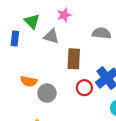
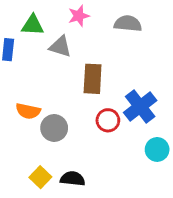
green triangle: (32, 21) -> (33, 25), turned -42
gray semicircle: (101, 33) -> (128, 24), moved

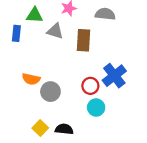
brown rectangle: (93, 79) -> (84, 40), moved
cyan circle: (157, 149) -> (96, 108), moved

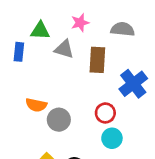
blue cross: (114, 76) -> (133, 84), moved

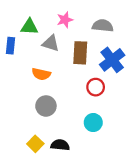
blue cross: (133, 84) -> (112, 60), moved
orange semicircle: (36, 105) -> (41, 74), moved
red circle: (105, 113) -> (96, 87), moved

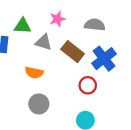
brown rectangle: (80, 53) -> (73, 52), turned -55

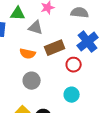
brown rectangle: (73, 52) -> (55, 48), moved, turned -60

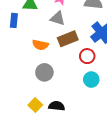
gray triangle: (36, 28) -> (58, 18), moved
cyan circle: (72, 95) -> (91, 80), moved

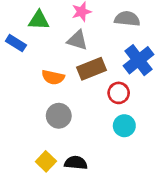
blue rectangle: (14, 20) -> (16, 43), turned -64

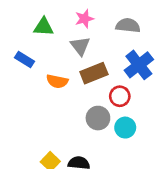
gray triangle: (77, 40) -> (80, 46), turned 35
blue rectangle: (16, 43) -> (24, 59), moved
gray circle: (59, 116) -> (98, 118), moved

